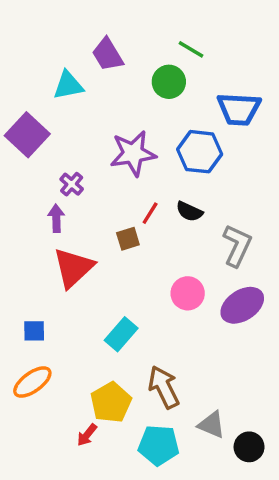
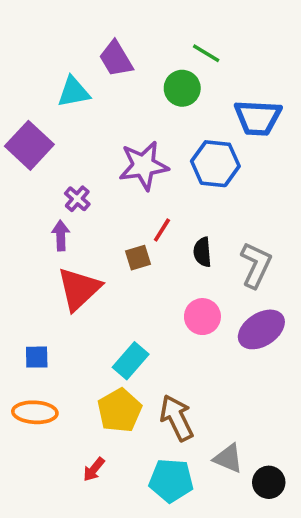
black semicircle: (189, 211) -> (202, 252), moved, turned 60
orange ellipse: (32, 382) -> (35, 412), turned 39
yellow pentagon: (111, 403) -> (120, 410), moved

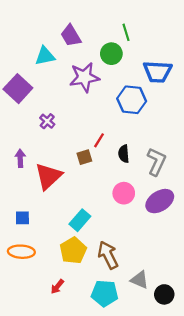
green line: (206, 53) -> (126, 32), turned 42
purple star: (144, 166) -> (84, 77), moved
purple arrow: (61, 236) -> (20, 158), moved

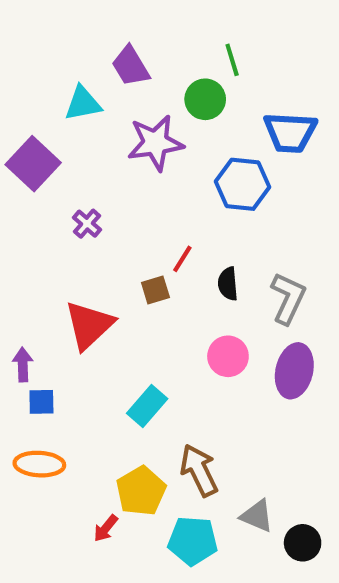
purple arrow: (20, 158) -> (23, 365), moved
purple ellipse: (160, 201) -> (294, 371), turned -44
yellow pentagon: (73, 251) -> (141, 491), moved

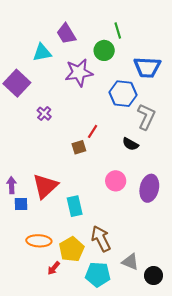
black semicircle: (228, 284) -> (130, 144), moved, turned -56
gray L-shape: (288, 298) -> (146, 117), moved
red triangle: (89, 325) -> (45, 186), moved
cyan rectangle: (147, 406) -> (75, 206), turned -54
orange ellipse: (39, 464) -> (39, 241), moved

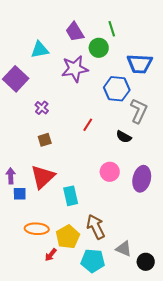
purple trapezoid: (66, 34) -> (75, 32), moved
brown square: (79, 147) -> (45, 140), moved

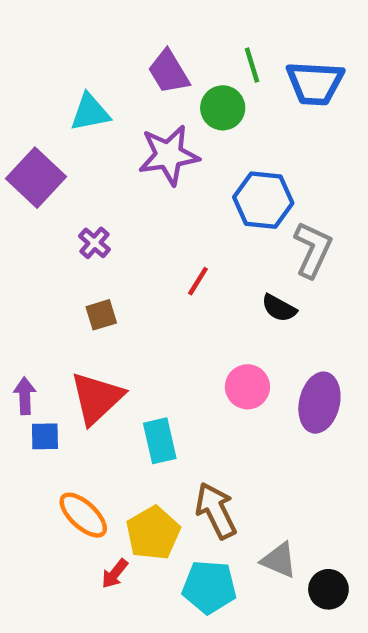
blue trapezoid: (140, 64) -> (315, 83), moved
orange ellipse: (37, 229) -> (83, 515), turned 40

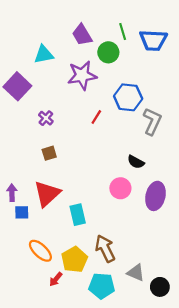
red line: (198, 281) -> (96, 117), moved
black semicircle: (279, 308) -> (136, 162), moved

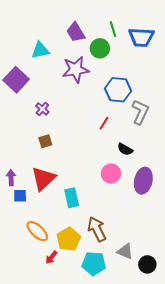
red line: (96, 117) -> (104, 123), moved

